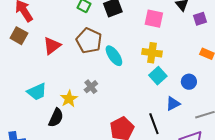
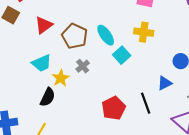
brown pentagon: (89, 41) -> (75, 36), moved
cyan square: (158, 76) -> (122, 55), moved
cyan trapezoid: (37, 92) -> (42, 63), moved

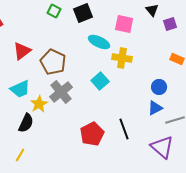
cyan ellipse: (106, 35) -> (99, 42), moved, turned -30
gray cross: (83, 66) -> (61, 92), size x1.6
blue triangle: (165, 83) -> (155, 108), moved

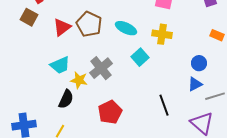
cyan ellipse: (99, 42) -> (126, 28), moved
brown pentagon: (53, 62) -> (89, 24), moved
yellow star: (39, 104) -> (79, 80), turned -30
red pentagon: (92, 134) -> (110, 112), moved

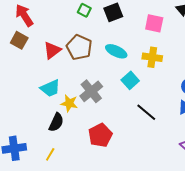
black line: (164, 105) -> (146, 112), moved, turned -30

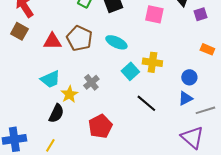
red triangle: (52, 50) -> (52, 41), turned 36
yellow cross: (152, 57) -> (152, 62), moved
gray cross: (91, 91) -> (91, 82), size x0.7
yellow star: (69, 103) -> (69, 94), turned 30

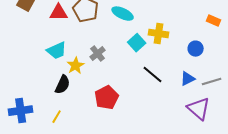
blue triangle: (185, 98) -> (188, 79), moved

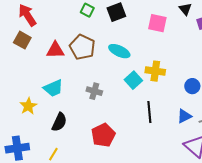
gray cross: (98, 54) -> (94, 91), turned -35
yellow star: (76, 66) -> (28, 106), moved
black line: (153, 75) -> (149, 112), turned 45

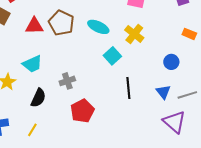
yellow cross: (155, 71) -> (134, 34), moved, turned 30
gray cross: (94, 91) -> (67, 81), moved, turned -35
blue triangle: (184, 116) -> (163, 92), turned -42

